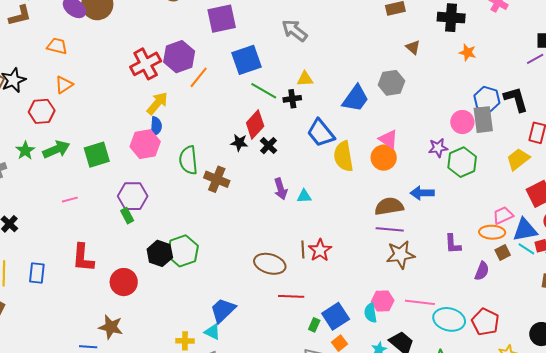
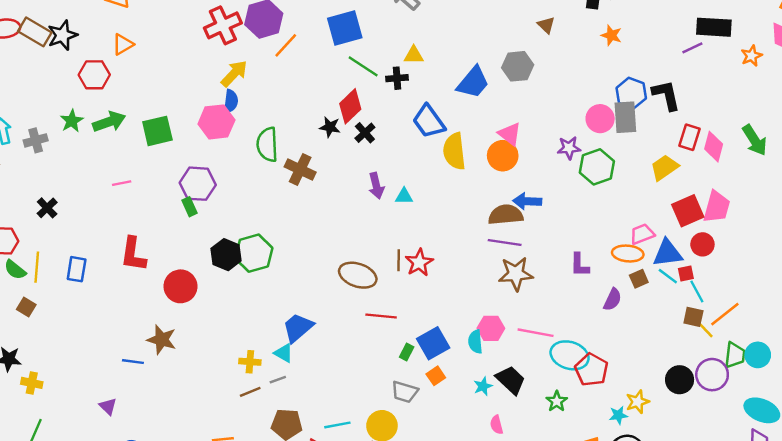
blue arrow: (422, 193) -> (527, 201), moved
red pentagon: (485, 322) -> (591, 370), moved

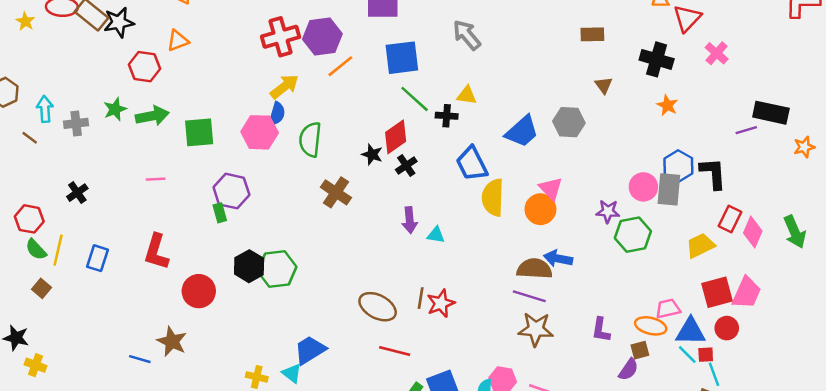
green semicircle: (267, 144) -> (310, 139), moved
brown square: (639, 279) -> (640, 350), moved

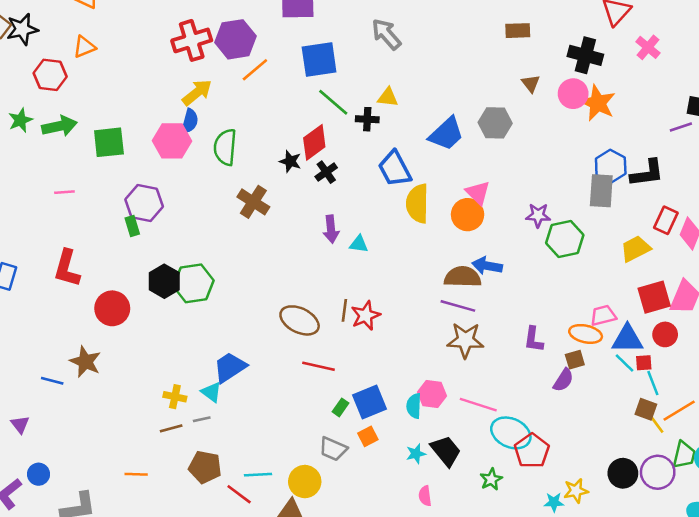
orange star: (667, 105) -> (598, 103), size x1.6
black L-shape: (713, 173) -> (647, 173), turned 88
pink circle: (643, 187) -> (573, 94), moved

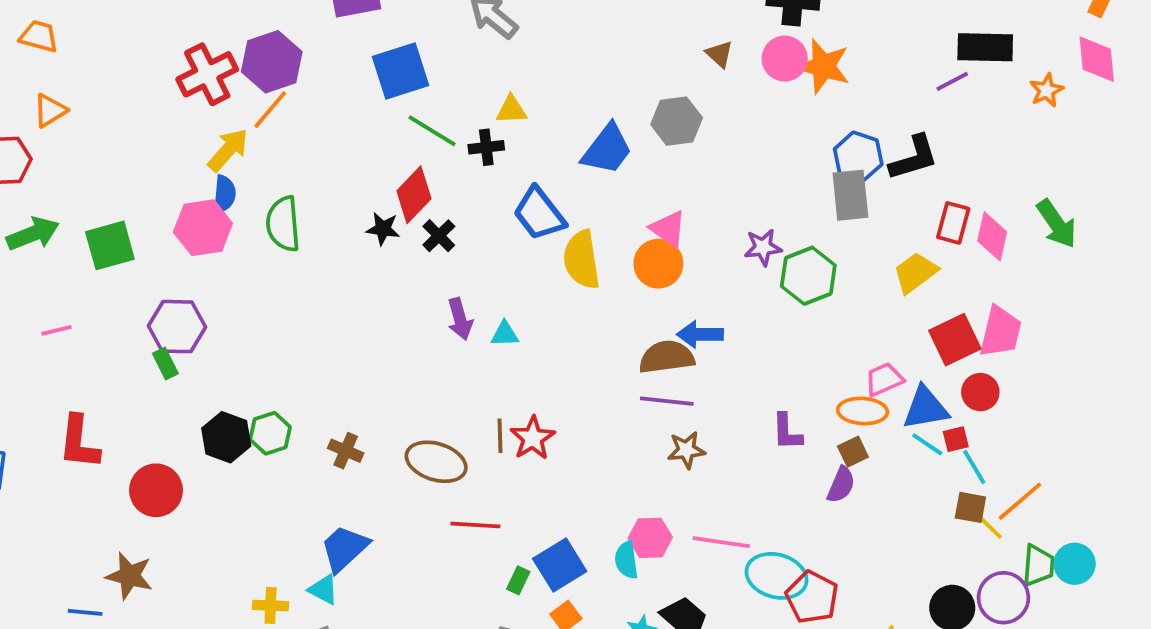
orange line: (255, 70) -> (270, 110), moved
brown cross: (253, 202) -> (346, 451), moved, size x0.7
green hexagon: (194, 283) -> (270, 433), size x0.7
brown star: (465, 340) -> (686, 450), size x0.7

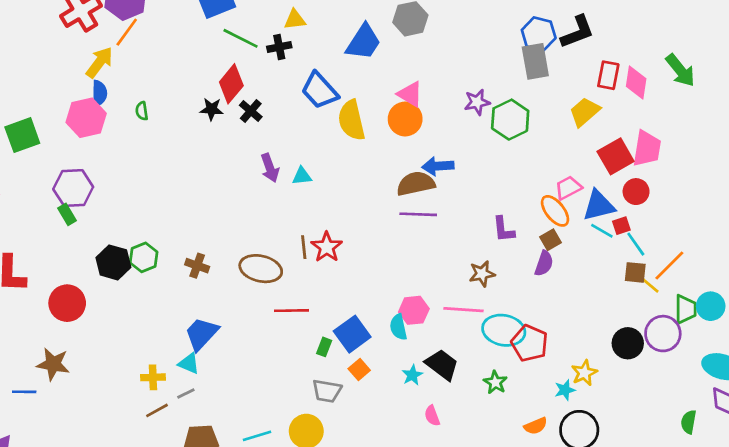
green semicircle: (283, 224) -> (142, 111), size x0.5
orange ellipse: (863, 411) -> (555, 211), turned 52
brown star: (686, 450) -> (482, 274), moved

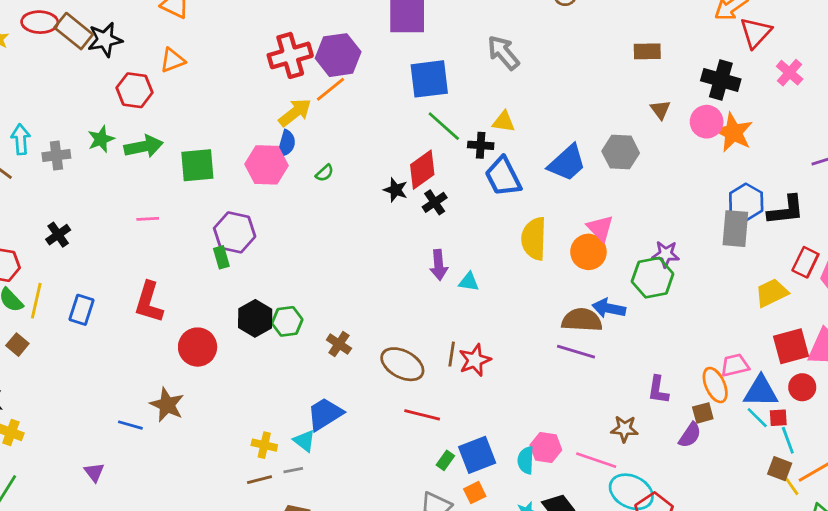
blue trapezoid: (320, 90) -> (503, 177), moved
green semicircle: (142, 111) -> (325, 173), turned -138
green hexagon: (510, 120) -> (653, 278), moved

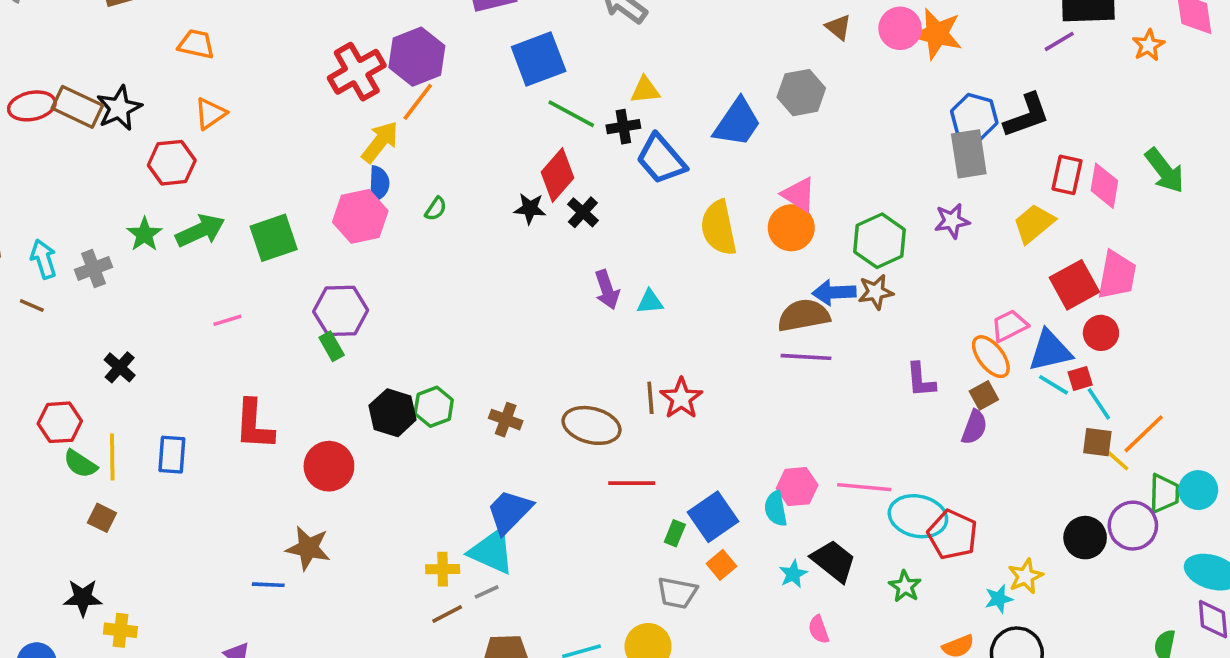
purple star: (666, 254) -> (952, 221), moved
brown star: (625, 429) -> (876, 292), moved
cyan triangle: (304, 441) -> (492, 552), size x1.6

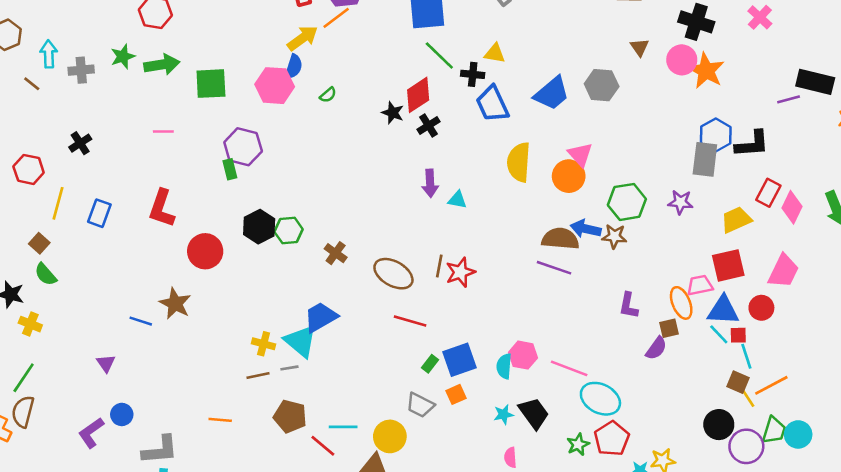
red square: (1074, 285) -> (728, 265), moved
green semicircle: (80, 464) -> (46, 274), moved
red pentagon: (952, 535) -> (612, 439), moved
black circle: (1085, 538) -> (719, 425), moved

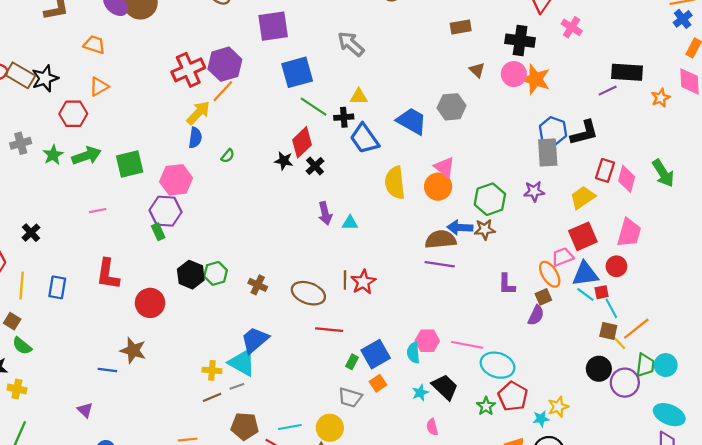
gray cross: (81, 70) -> (21, 143), moved
pink hexagon: (275, 86) -> (176, 180), moved
blue trapezoid: (552, 93) -> (412, 121), turned -100

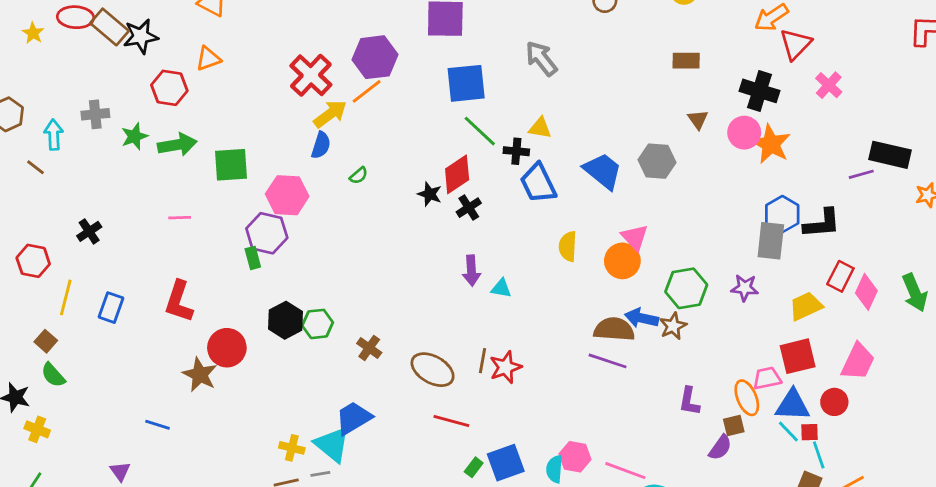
red cross: (188, 70) -> (311, 75), moved, turned -32
yellow semicircle: (395, 183) -> (568, 246), size x0.7
brown star: (485, 229) -> (673, 326), turned -30
brown star: (133, 350) -> (200, 375), moved

